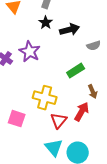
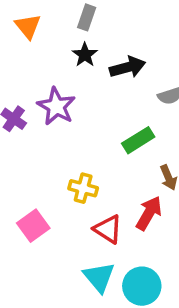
yellow cross: (45, 98) -> (83, 188), size x0.7
pink square: (17, 119) -> (33, 226), turned 36
red triangle: (59, 121) -> (108, 229), turned -36

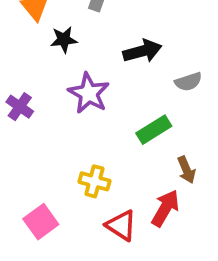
black star: (85, 55) -> (64, 40), moved, turned 30
purple star: (56, 106) -> (89, 93), moved

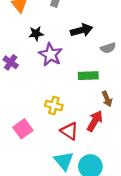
black star: (64, 40) -> (36, 34), moved
green rectangle: (154, 130) -> (88, 76), turned 30

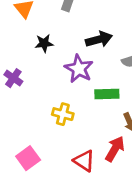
purple star: (51, 55) -> (79, 69), moved
yellow cross: (54, 106) -> (63, 114), moved

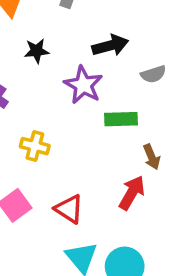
yellow cross: (63, 114) -> (35, 146), moved
red triangle: (84, 161) -> (69, 209), moved

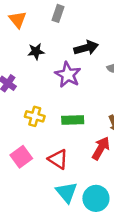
green rectangle: (121, 119) -> (73, 120), moved

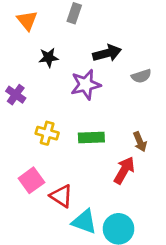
purple star: (68, 75) -> (86, 85), turned 30
red triangle: (58, 159) -> (61, 196), moved
cyan triangle: (67, 192) -> (84, 222), turned -30

